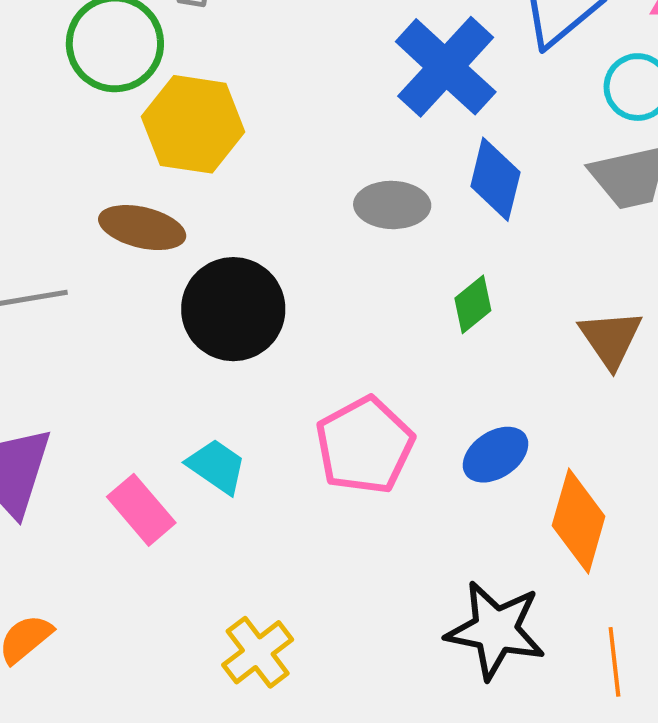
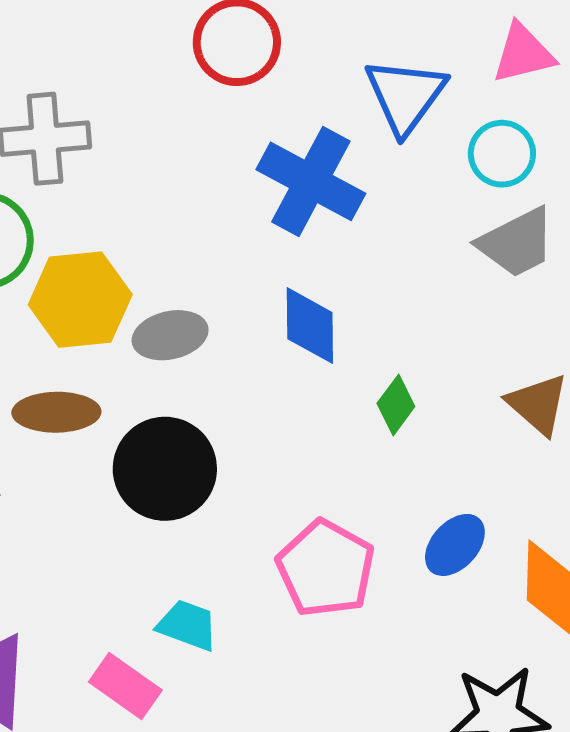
blue diamond: (495, 179) -> (310, 326), moved
gray ellipse: (392, 205) -> (170, 335), moved

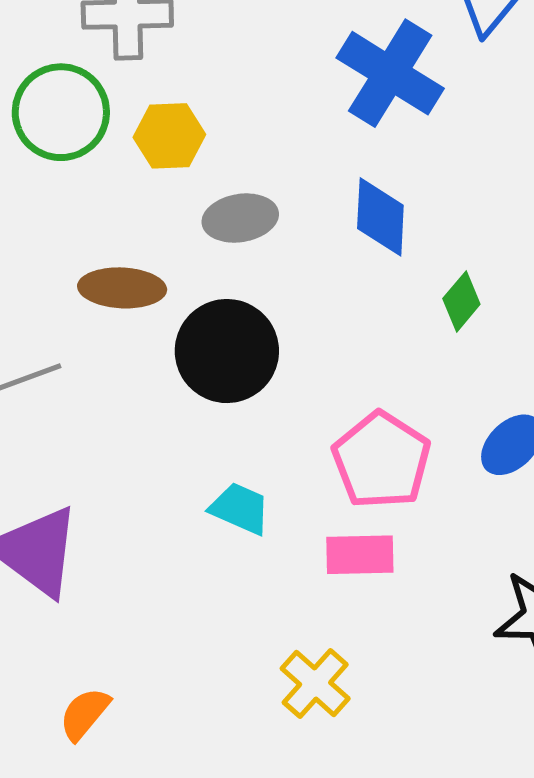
yellow hexagon: (80, 300) -> (169, 136), moved, size x0.7
pink rectangle: (125, 686) -> (360, 555), moved, turned -40

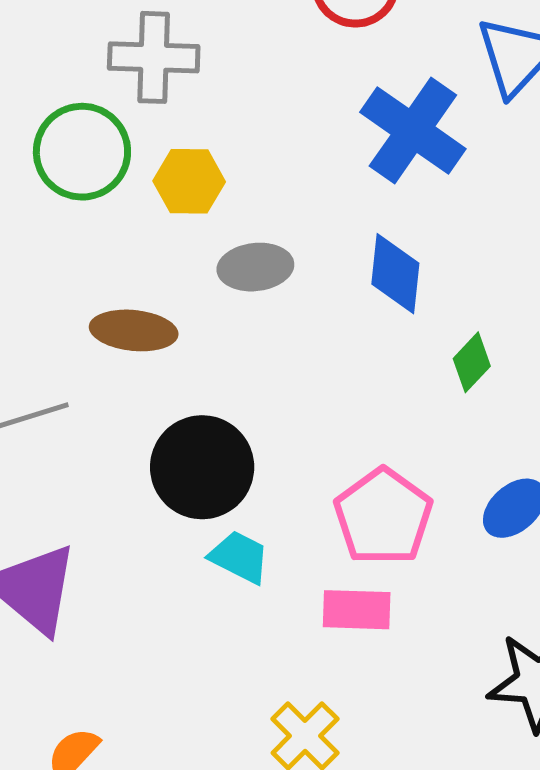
black circle: (227, 351) -> (202, 467), moved

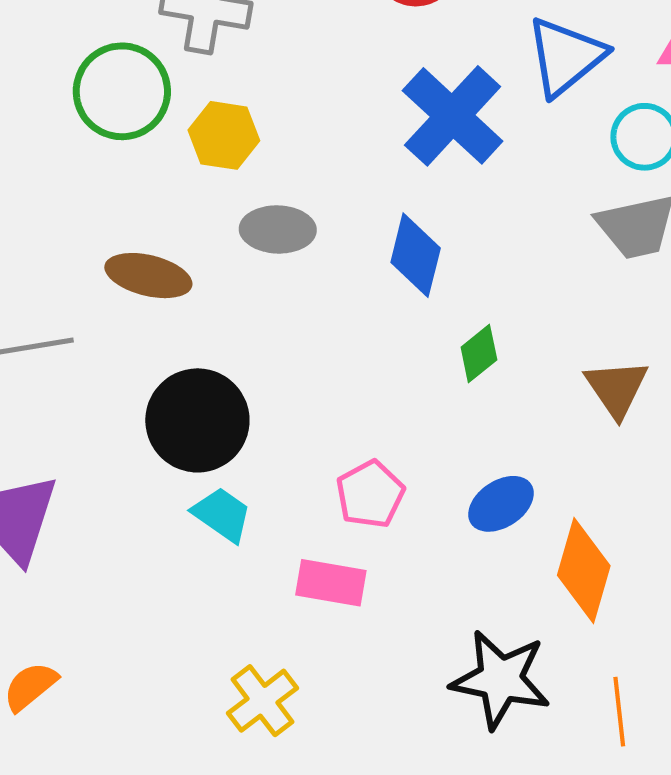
pink pentagon: (383, 517) -> (370, 494), size x0.7

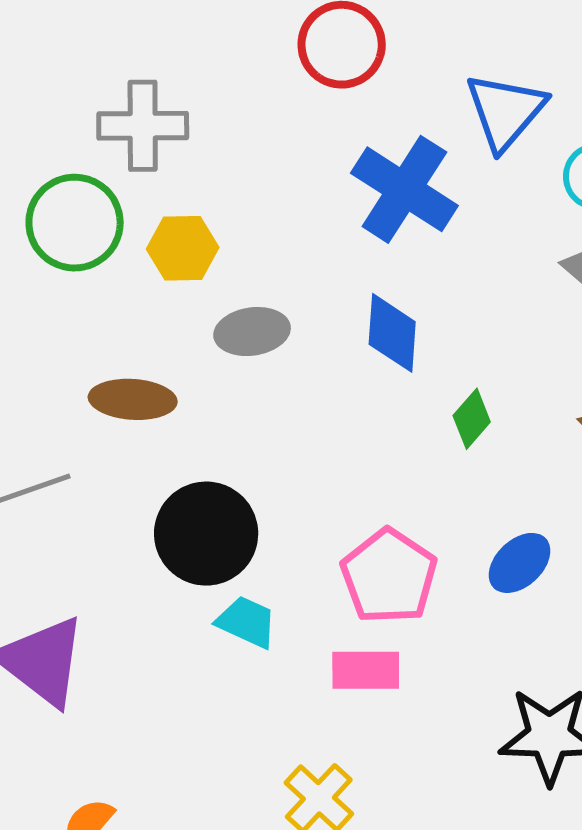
pink pentagon: (370, 494) -> (389, 576), size x1.4

